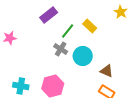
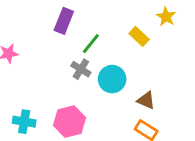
purple rectangle: (49, 15) -> (64, 21), turned -30
yellow rectangle: (90, 26) -> (139, 36), moved

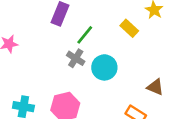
brown triangle: (146, 100) -> (155, 87), moved

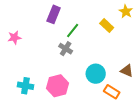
cyan circle: (104, 67) -> (96, 74), moved

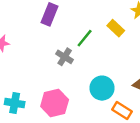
green line: (73, 31) -> (85, 38), moved

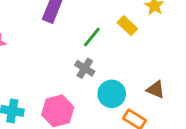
gray cross: (65, 57) -> (85, 68), moved

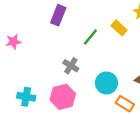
gray cross: (85, 68) -> (71, 66), moved

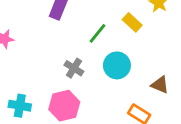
cyan circle: (106, 83) -> (117, 65), moved

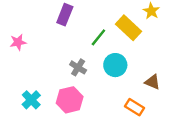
yellow rectangle: (132, 22) -> (128, 28), size x1.5
cyan cross: (20, 106) -> (31, 100), turned 36

